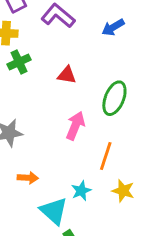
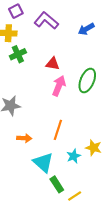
pink arrow: (75, 126) -> (59, 86), moved
orange line: (106, 156) -> (58, 130), moved
cyan star: (81, 191) -> (74, 156), moved

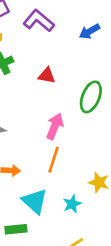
pink arrow: (59, 86) -> (55, 126), moved
cyan star: (74, 156) -> (72, 204), moved
green rectangle: (57, 184) -> (16, 229), moved, turned -63

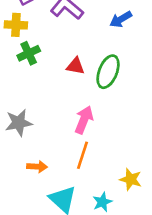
green ellipse: (91, 97) -> (108, 72), moved

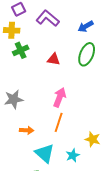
green ellipse: (108, 72) -> (87, 54), moved

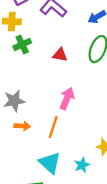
orange line: (59, 122) -> (53, 127), moved
orange arrow: (27, 130) -> (22, 126), moved

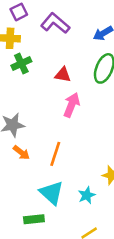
pink arrow: (67, 98) -> (72, 105), moved
orange arrow: (22, 126) -> (21, 153), turned 35

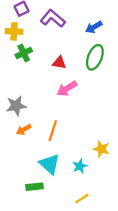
pink arrow: (72, 105) -> (67, 89), turned -144
orange arrow: (21, 153) -> (24, 130), turned 112

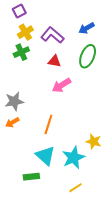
purple L-shape: (53, 18) -> (52, 35), moved
yellow cross: (14, 31) -> (25, 32), moved, turned -35
orange arrow: (24, 130) -> (12, 122), moved
cyan star: (80, 166) -> (73, 158), size x1.6

